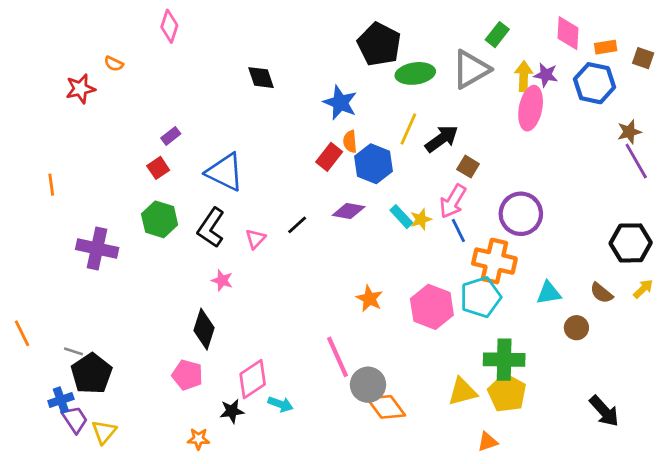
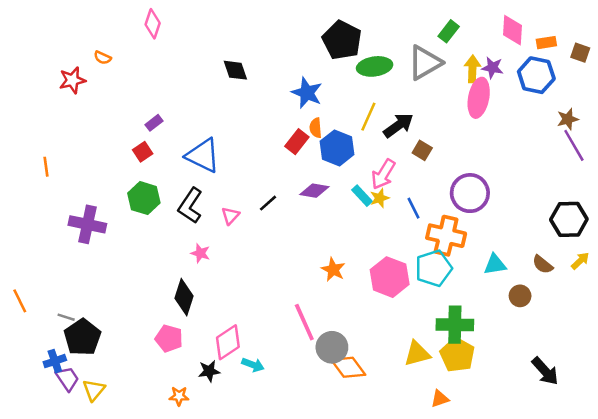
pink arrow: (453, 201) -> (383, 174), moved

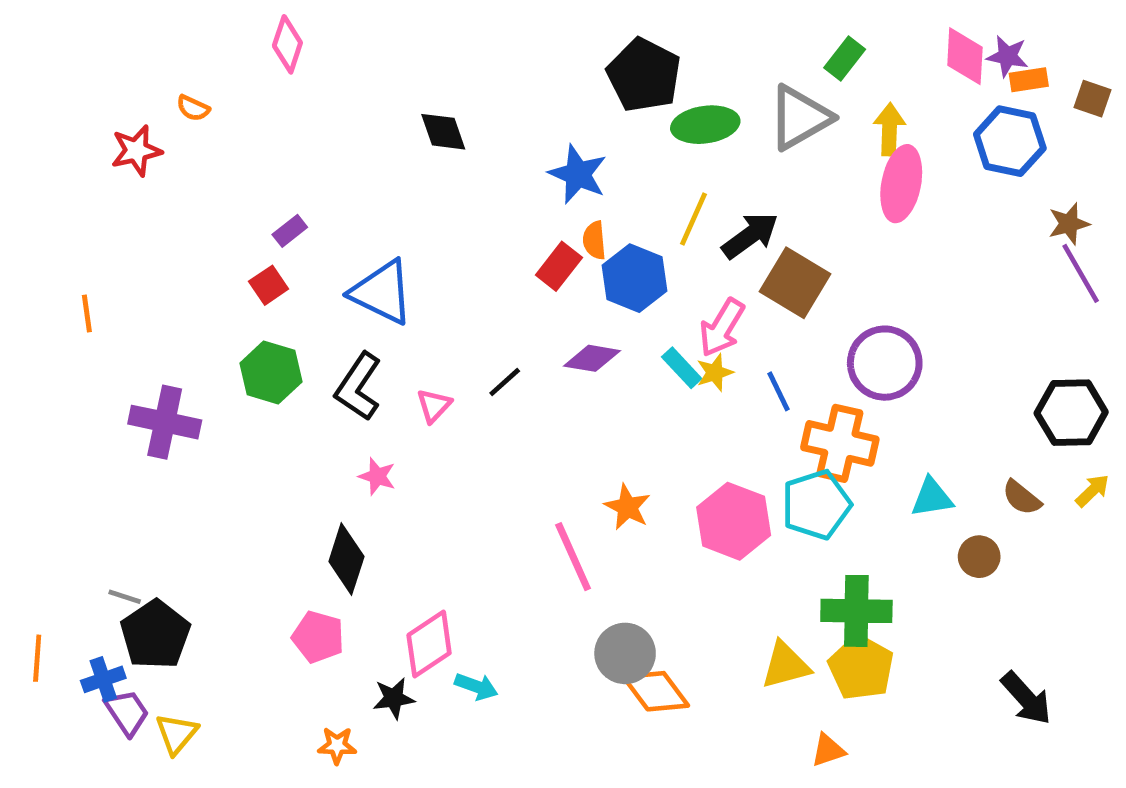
purple star: (492, 68) -> (1007, 56), moved
brown square: (422, 150) -> (795, 283), size x1.8
orange line: (20, 301) -> (37, 658), moved, turned 30
pink line: (304, 322) -> (573, 557), moved

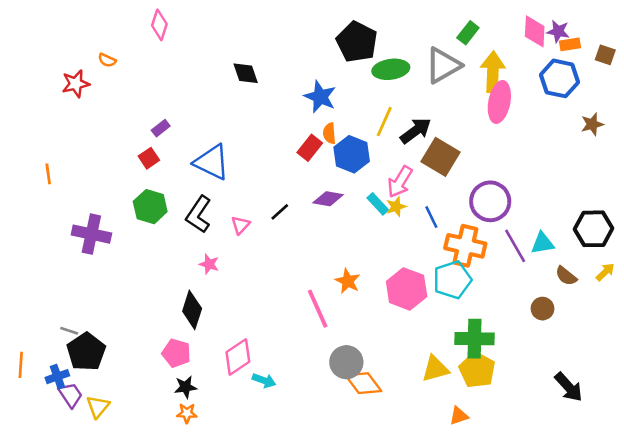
yellow arrow: (889, 129) -> (493, 72), size x1.4
purple line: (1081, 273) -> (515, 246), moved
cyan triangle: (932, 498) -> (543, 243), moved
black star: (394, 698) -> (186, 387), moved

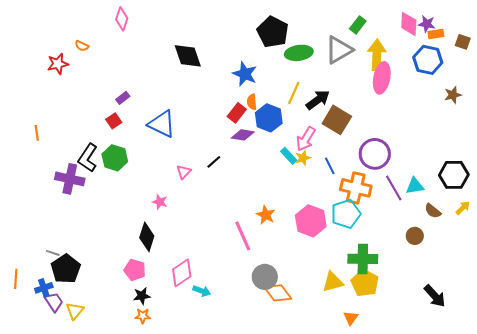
black diamond: (246, 73) -> (188, 56), size x1.4
purple diamond: (328, 199) -> (243, 135), moved
black L-shape: (199, 214) -> (88, 158), moved
orange triangle: (459, 416) -> (351, 318), turned -35

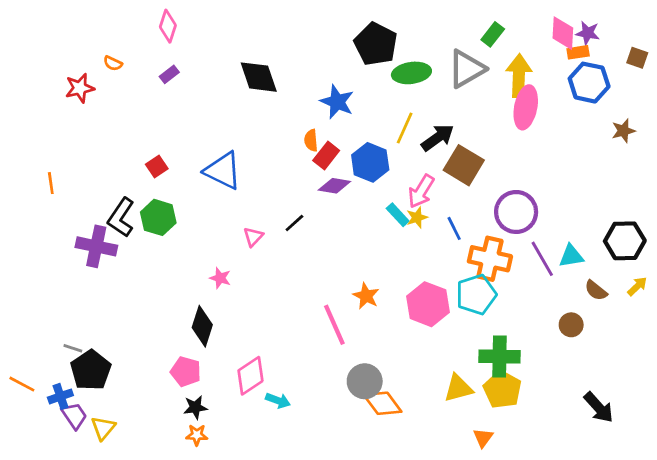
orange rectangle: (436, 34) -> (578, 52), moved
purple rectangle: (123, 98) -> (169, 74), moved
orange semicircle: (252, 102) -> (311, 140), moved
orange line: (16, 279) -> (22, 384), turned -66

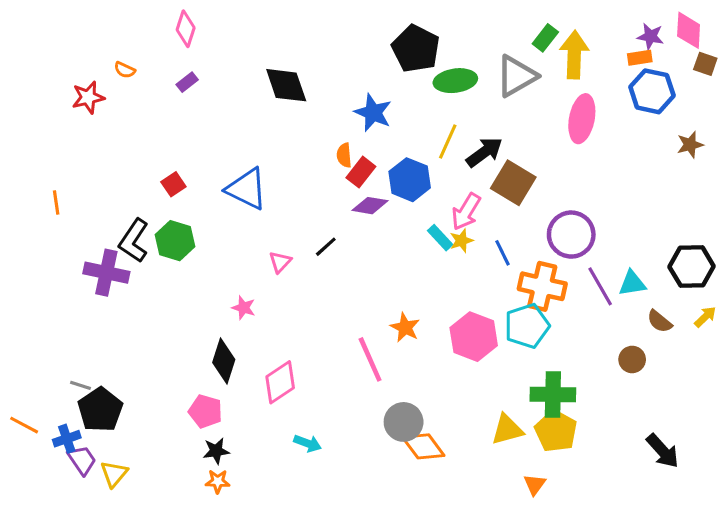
pink diamond: (563, 33) -> (689, 30), moved
yellow arrow: (519, 76) -> (574, 55), moved
pink diamond: (250, 376) -> (280, 382), moved

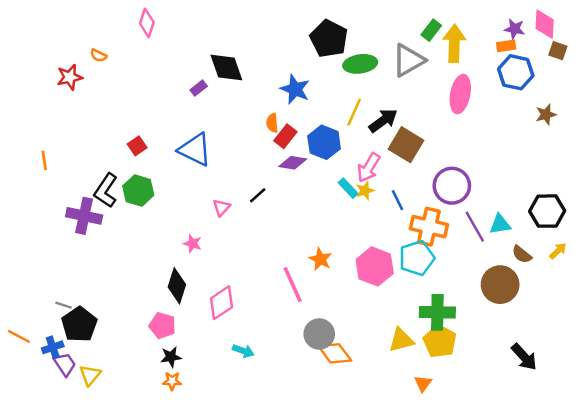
purple rectangle: (187, 82) -> (199, 88), moved
brown circle: (632, 359) -> (500, 285), size x1.8

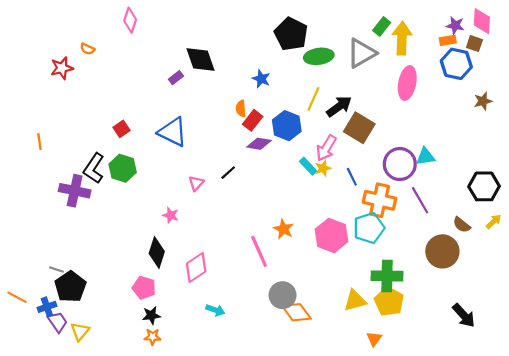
brown square: (558, 51) -> (474, 44), moved
blue star: (295, 89) -> (261, 79), size x0.7
cyan triangle: (500, 224) -> (425, 157), moved

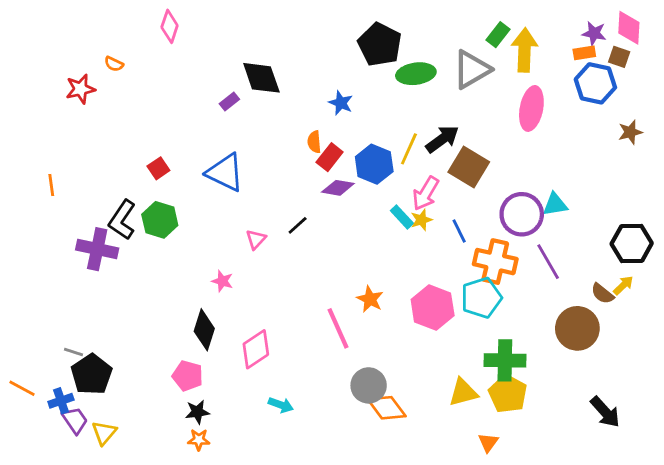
yellow line: (313, 99) -> (409, 149), moved
yellow arrow: (494, 222) -> (623, 285), moved

